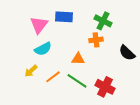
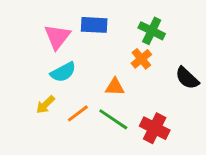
orange cross: (96, 40) -> (141, 59), turned -32

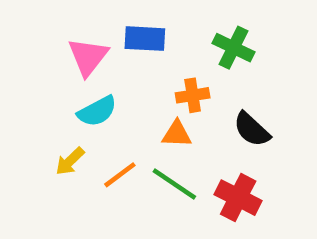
orange cross: (141, 59) -> (193, 95), moved, turned 30
black semicircle: (187, 78) -> (252, 129), moved

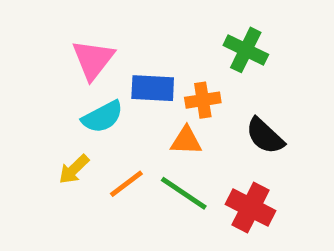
blue rectangle: (145, 39) -> (153, 88), moved

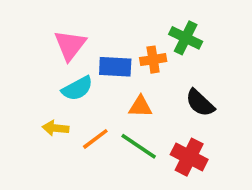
orange cross: (203, 100) -> (153, 60), moved
yellow arrow: (74, 169) -> (56, 128), turned 50

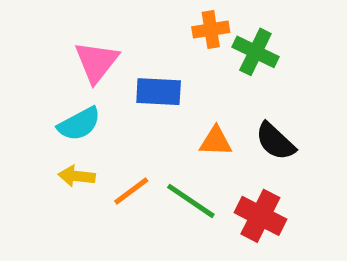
orange cross: (153, 60) -> (211, 30), moved
cyan semicircle: (77, 88) -> (79, 124), moved
orange triangle: (140, 106) -> (216, 141), moved

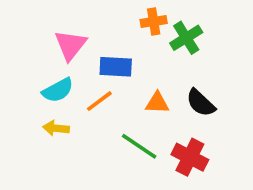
green cross: (255, 52) -> (186, 38), turned 32
orange line: (131, 191) -> (99, 101), moved

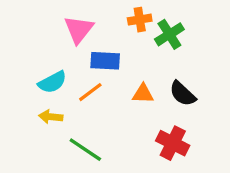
pink triangle: (70, 45) -> (79, 29), moved
green line: (139, 146) -> (85, 150), moved

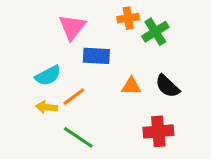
orange line: (90, 92) -> (74, 97), moved
red cross: (173, 143) -> (158, 131), turned -32

